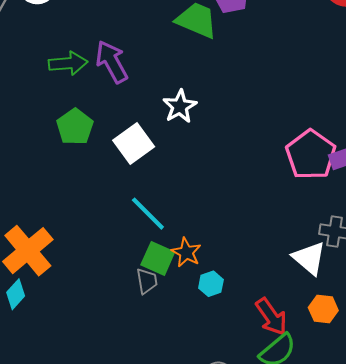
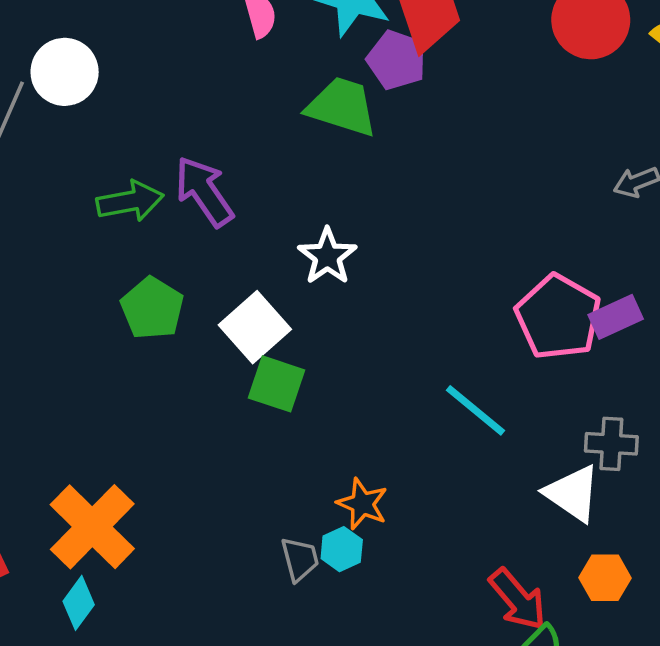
cyan line: (148, 214) -> (476, 410), moved
green square: (158, 258) -> (277, 384), moved
cyan hexagon: (211, 284) -> (342, 549), moved

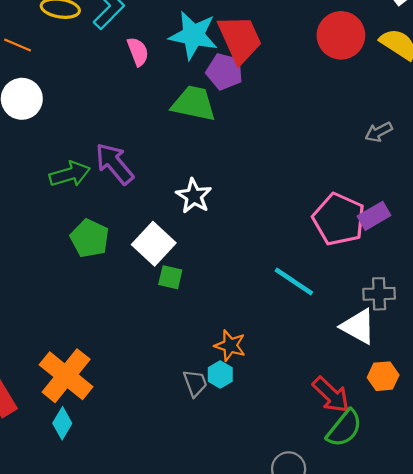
green square: (277, 384) -> (170, 277), size x0.7

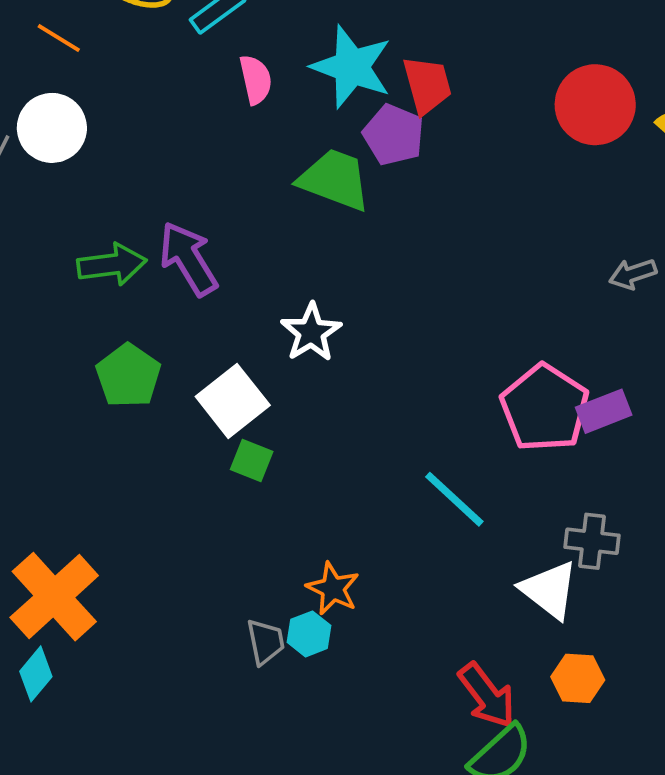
red trapezoid: (240, 39) -> (427, 85), size x0.7

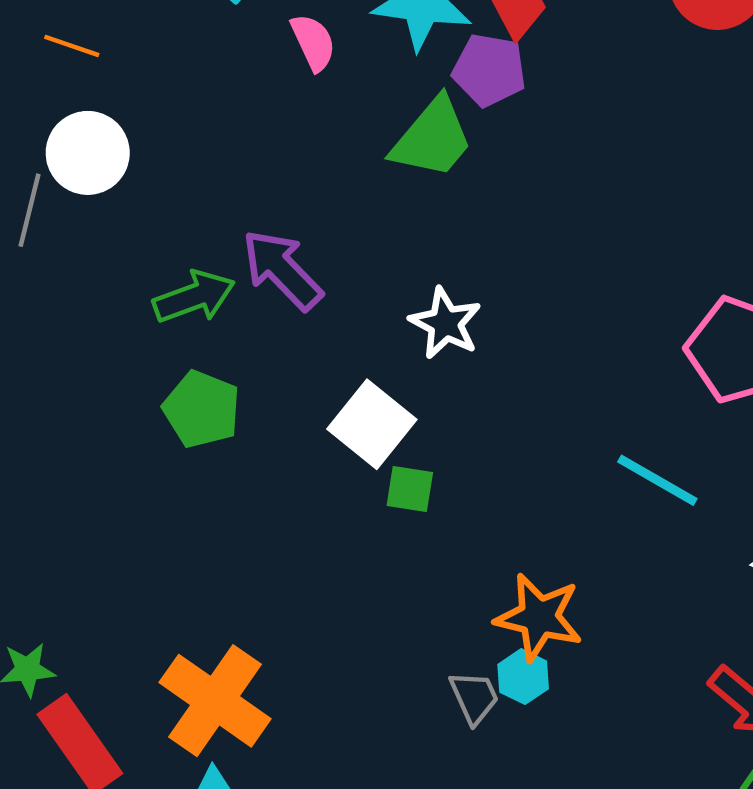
green trapezoid: (335, 180) -> (432, 138), turned 122
green pentagon: (128, 376) -> (202, 409), moved
orange star: (333, 589) -> (539, 617), size x1.4

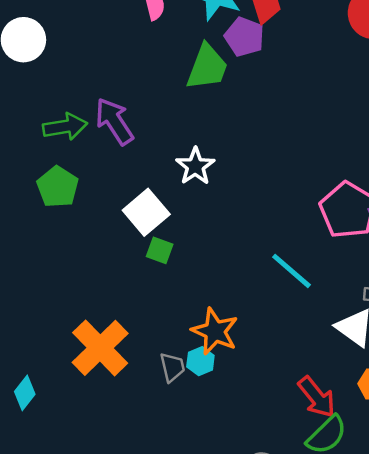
green trapezoid: (432, 138) -> (207, 67), turned -30
orange cross: (215, 701) -> (100, 348), moved

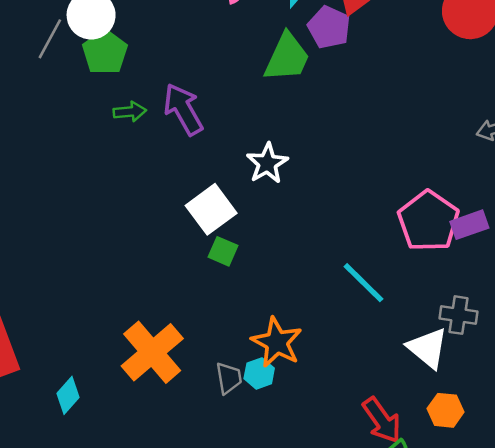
green arrow: (65, 127) -> (130, 112), size x0.7
green pentagon: (58, 187) -> (105, 52), moved

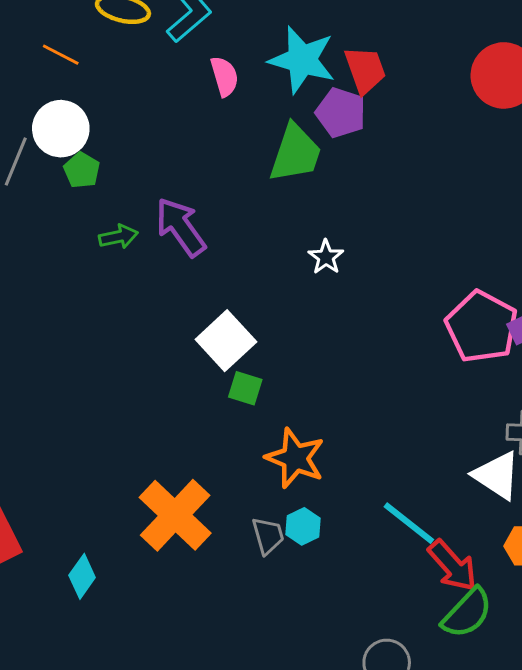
green pentagon: (105, 52) -> (82, 170), size x0.7
white star: (267, 163) -> (326, 257), moved, size x0.7
cyan line: (364, 283) -> (409, 523), moved
orange star: (277, 342) -> (295, 458), moved

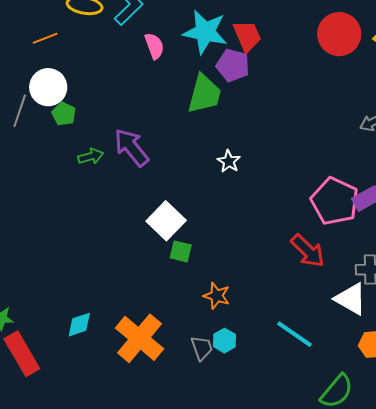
orange line: (61, 55) -> (45, 38), turned -45
orange star: (295, 458) -> (217, 296), size x0.7
red arrow: (452, 566) -> (308, 251), moved
cyan diamond: (82, 576) -> (79, 325), moved, turned 40

